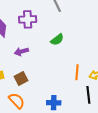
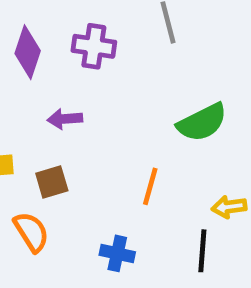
green semicircle: (57, 40) -> (202, 122), moved, size x1.5
orange line: (77, 72) -> (150, 186), moved

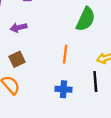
green semicircle: (202, 122) -> (86, 19), turned -30
blue cross: (117, 253) -> (63, 89), moved

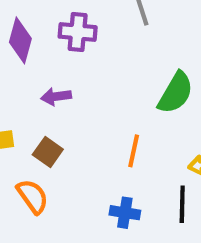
brown square: (17, 59) -> (48, 152), turned -35

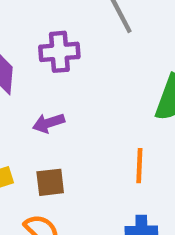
brown square: (48, 152) -> (50, 182), turned -32

